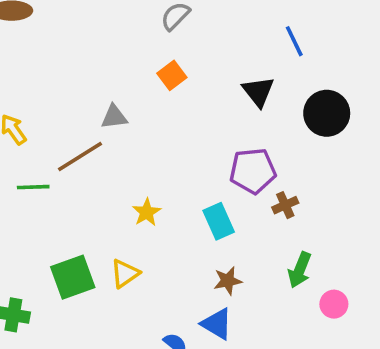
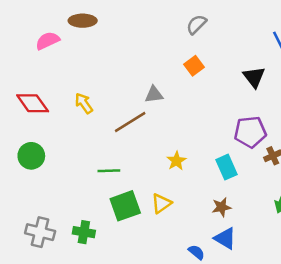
green line: (33, 187) -> (109, 171), moved
brown star: (228, 281) -> (221, 207), moved

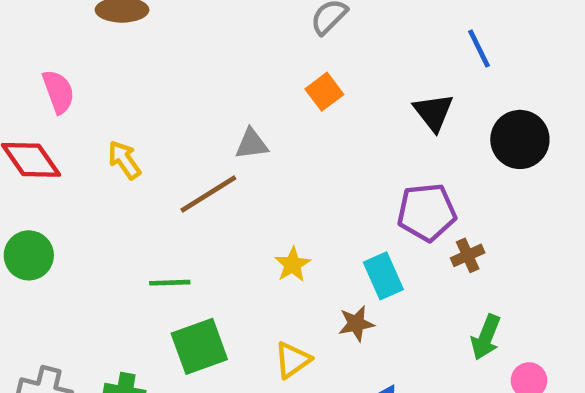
pink semicircle: (48, 41) -> (58, 92), moved, turned 95
yellow triangle: (161, 203) -> (293, 360), moved
brown star: (221, 207) -> (356, 324), moved

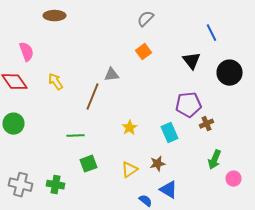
brown line: (208, 194) -> (92, 97), turned -36
brown star: (356, 324) -> (158, 164), moved
green square: (199, 346) -> (88, 164), size x0.7

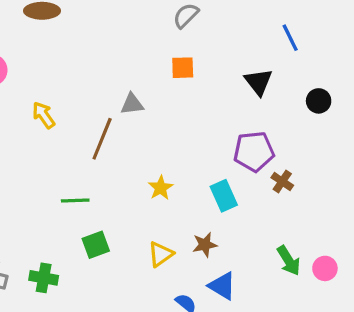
orange square: (144, 52) -> (183, 68), turned 35
black circle: (230, 73) -> (319, 101), size x0.6
brown cross: (206, 124) -> (282, 181), turned -32
green arrow: (214, 160) -> (289, 261), moved, turned -54

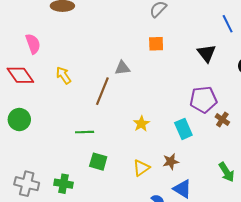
green square: (96, 245) -> (98, 162), turned 36

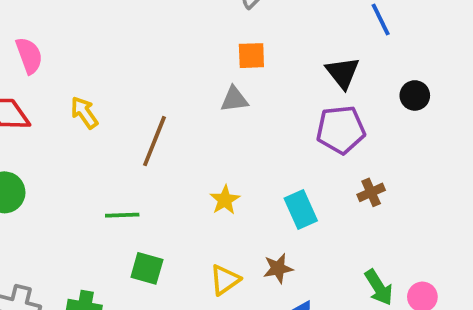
gray triangle: (122, 68) -> (234, 99), moved
purple pentagon: (203, 100) -> (341, 130), moved
brown cross: (222, 119) -> (371, 192), turned 32

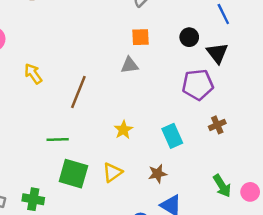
black triangle: (343, 73) -> (217, 53), moved
black circle: (415, 95) -> (189, 37), moved
green square: (147, 268) -> (73, 174), size x1.4
yellow triangle: (225, 280) -> (112, 172), moved

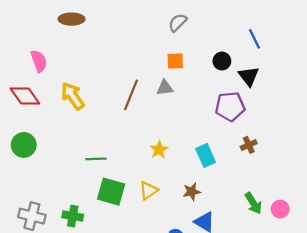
yellow arrow: (33, 74) -> (73, 96), size x1.4
brown line: (78, 92) -> (131, 95), moved

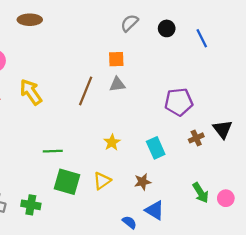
orange square: (175, 61) -> (116, 59), moved
black circle: (222, 61) -> (167, 28), moved
black triangle: (249, 76) -> (223, 129), moved

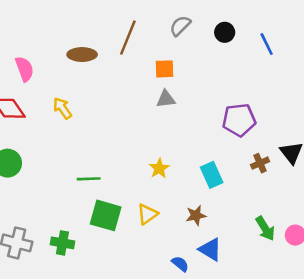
brown ellipse: (30, 20) -> (82, 55), moved
brown line: (86, 91) -> (128, 38), moved
yellow arrow: (31, 92) -> (62, 108), size x0.7

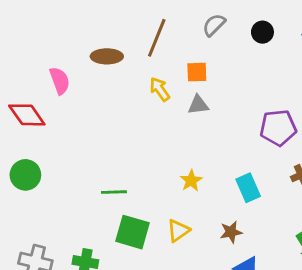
pink semicircle: (25, 69) -> (60, 81), moved
yellow arrow: (62, 108) -> (160, 89), moved

